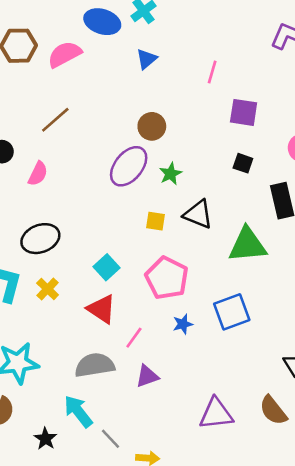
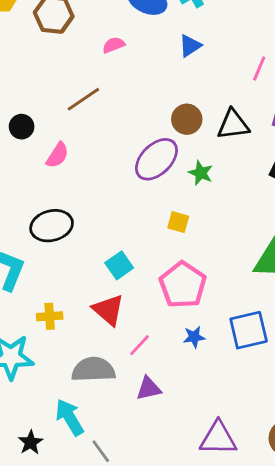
pink semicircle: (65, 54) -> (114, 45), moved, size x0.6
green star: (171, 174) -> (201, 173), turned -30
black triangle: (198, 214) -> (233, 125), moved, turned -36
yellow cross: (48, 289) -> (50, 316), moved, turned 35

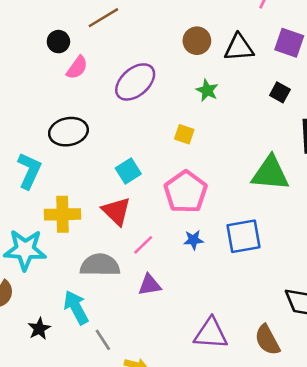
black circle: (22, 127) -> (58, 42), moved
purple ellipse: (156, 159) -> (135, 82), moved
yellow cross: (50, 316) -> (62, 214), size x1.5

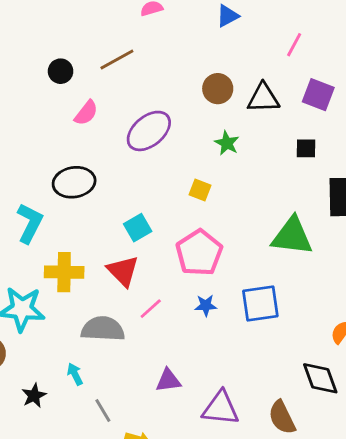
black circle: (58, 42) -> (61, 71), moved
black square: (280, 92) -> (306, 148), turned -30
purple triangle: (150, 285) -> (168, 380), moved
cyan arrow: (76, 308) -> (75, 374), size x0.6

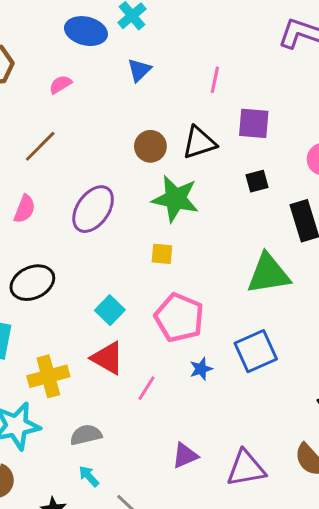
green star: (227, 143) -> (175, 199), size x1.8
gray semicircle: (103, 329) -> (86, 435), moved, size x0.7

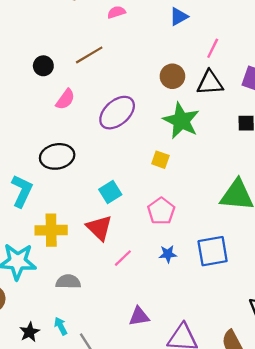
pink line: (215, 80) -> (213, 48), moved
pink pentagon: (179, 318) -> (161, 211), size x0.7
cyan arrow: (89, 476) -> (61, 326), moved

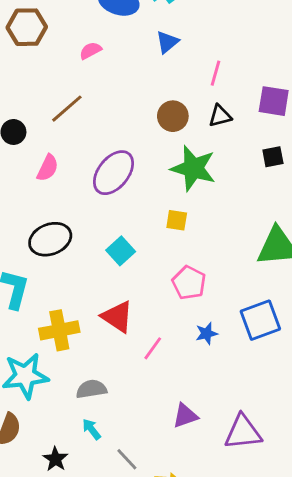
black triangle: (210, 83) -> (220, 116), size x0.7
cyan square: (110, 192) -> (121, 251), moved
cyan arrow: (61, 326) -> (91, 429), moved

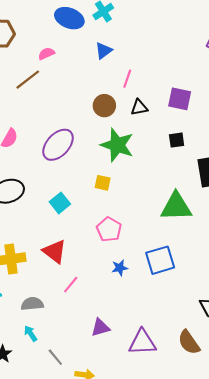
pink line: (216, 73) -> (127, 79), moved
brown line: (67, 109) -> (28, 80), moved
pink line: (153, 348) -> (71, 285), moved

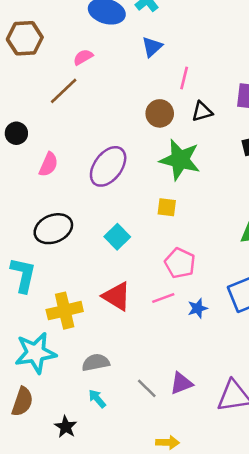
pink line: (71, 285) -> (163, 298), moved, turned 36
gray line: (55, 357) -> (147, 388), moved

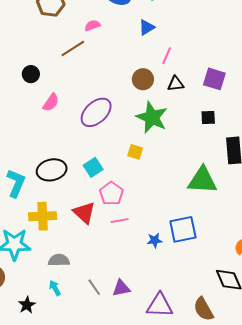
black ellipse: (53, 229) -> (52, 170), moved
pink pentagon: (180, 263) -> (111, 193), moved
blue star: (198, 308) -> (155, 240), moved

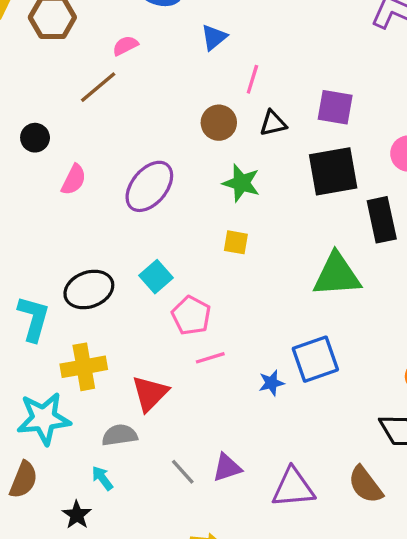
green star: (152, 117) -> (241, 183), size x0.7
black square: (208, 118) -> (333, 171), size x2.0
yellow square: (135, 152) -> (236, 242), moved
red triangle: (84, 213) -> (150, 393), moved, turned 40
cyan arrow: (55, 288) -> (102, 478), moved

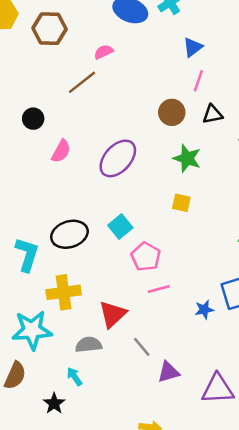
blue triangle: (214, 37) -> (193, 47), moved
gray line: (183, 472) -> (142, 347), moved

